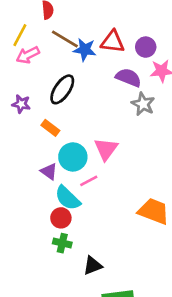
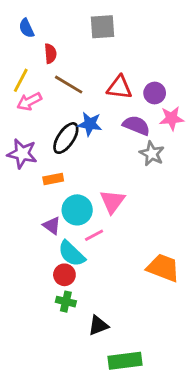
blue star: (85, 50) -> (90, 124), moved
purple star: (21, 104) -> (22, 154), size x1.5
orange rectangle: (50, 128) -> (53, 179), turned -48

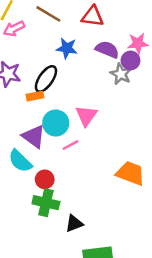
purple circle: (155, 93) -> (130, 61), moved
black ellipse: (66, 138) -> (46, 79), moved
purple triangle: (52, 225) -> (34, 136), size x1.5
cyan semicircle: (72, 254) -> (20, 161), moved
green cross: (66, 302) -> (46, 203), size x1.5

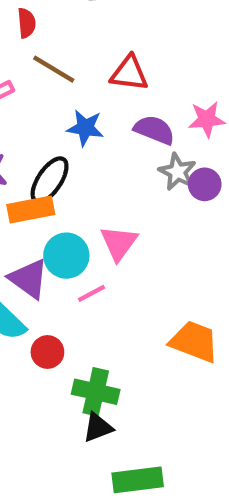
purple circle: (130, 61) -> (205, 184), moved
orange rectangle: (35, 96) -> (31, 210), size x1.5
green cross: (46, 203) -> (96, 392), moved

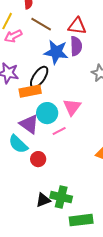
blue star: (85, 128) -> (56, 52), size x1.4
purple semicircle: (154, 130) -> (76, 46), moved, turned 66
green cross: (96, 392) -> (61, 197), moved
black triangle: (98, 427) -> (43, 200), moved

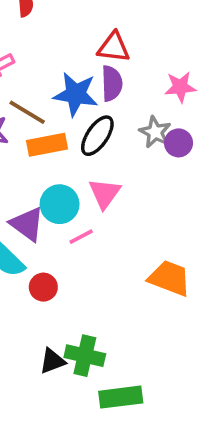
brown line: (41, 24) -> (27, 112), moved
black ellipse: (39, 77) -> (97, 136), moved
orange rectangle: (30, 91) -> (47, 145), moved

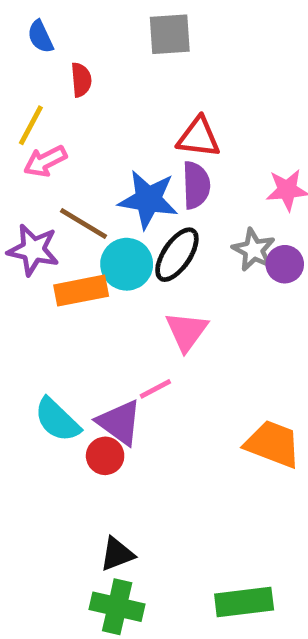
orange rectangle: (47, 145) -> (81, 291), moved
cyan circle: (60, 204) -> (127, 264), moved
purple triangle: (27, 224) -> (119, 422), moved
green cross: (85, 356) -> (117, 607), moved
green rectangle: (121, 397) -> (244, 602), moved

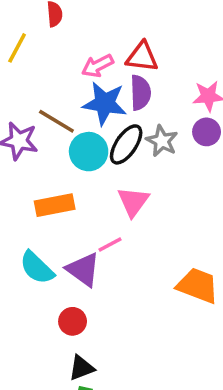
pink arrow: (45, 161) -> (98, 66), moved
gray star: (254, 250) -> (162, 141), moved
purple circle: (285, 264) -> (207, 132), moved
orange rectangle: (81, 291) -> (55, 205), moved
red circle: (105, 456) -> (73, 321), moved

